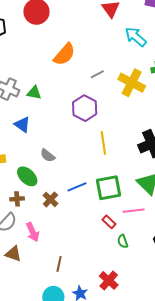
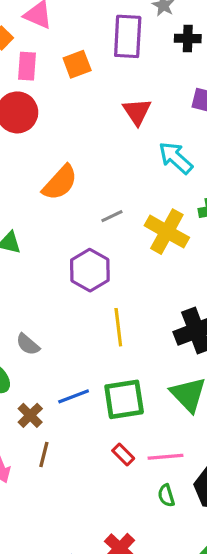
pink line: (134, 211) -> (165, 457), moved
green semicircle: (123, 241) -> (166, 495), moved
brown line: (59, 264) -> (44, 454), moved

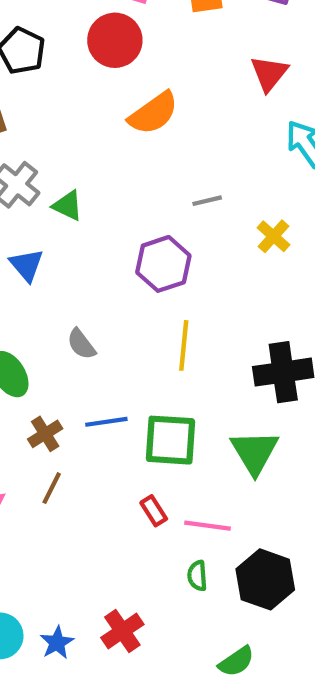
orange semicircle: (60, 183) -> (153, 113), moved
yellow cross: (167, 232) -> (274, 236), size x0.6
gray semicircle: (28, 344) -> (81, 344), moved

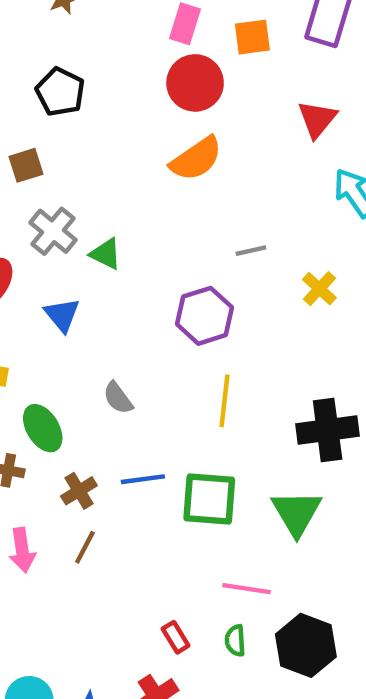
red circle: (115, 40) -> (195, 83), moved
red rectangle: (154, 511) -> (176, 637), moved

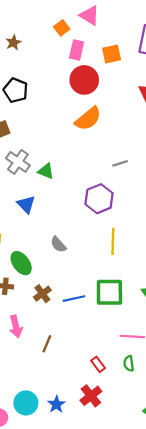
blue line: (143, 479) -> (74, 299), moved
brown line: (85, 547) -> (47, 344), moved

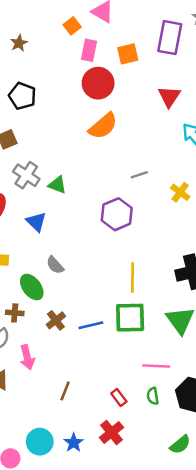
yellow line: (113, 241) -> (132, 277), moved
gray semicircle: (58, 244) -> (55, 265), moved
brown line: (47, 344) -> (65, 391), moved

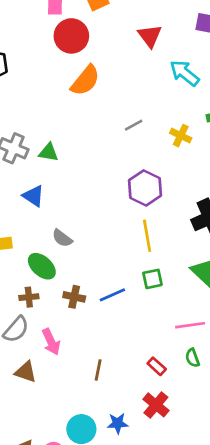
purple hexagon: (117, 214) -> (145, 188), moved
green square: (130, 318) -> (152, 279), size x0.6
brown cross: (56, 320) -> (74, 297), turned -30
blue star: (74, 443) -> (118, 423), turned -30

